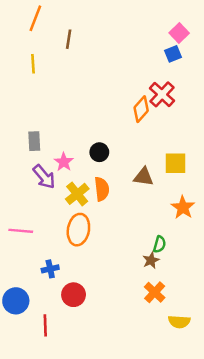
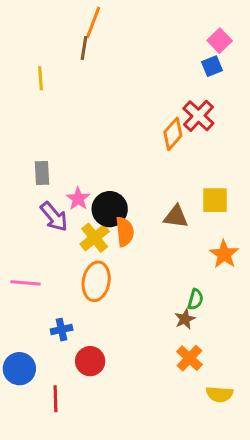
orange line: (35, 18) -> (93, 22), moved
black circle: (99, 152) -> (110, 209), moved, size x1.5

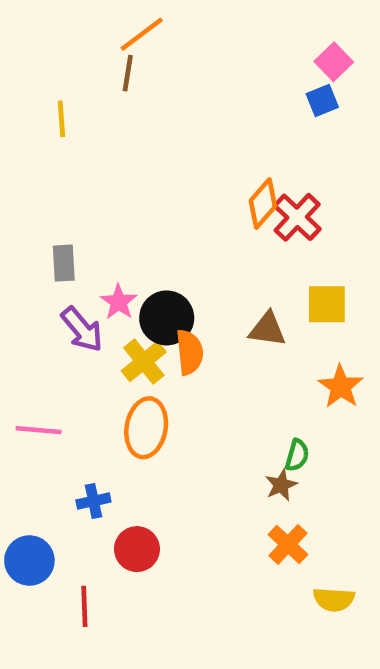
orange line: (93, 22) -> (142, 34), turned 32
red cross: (198, 116) -> (297, 217), moved

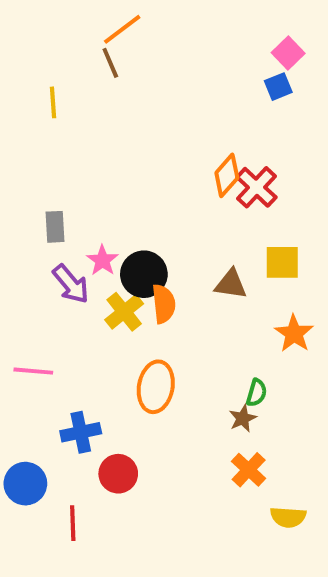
brown line: (128, 73) -> (110, 63), turned -32
orange ellipse: (146, 428) -> (156, 387), moved
blue cross: (93, 501) -> (81, 432), size x1.4

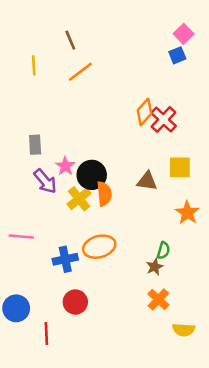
orange line: (122, 29) -> (80, 72), moved
orange ellipse: (156, 387) -> (99, 247), turned 64
blue cross: (81, 432) -> (65, 259), moved

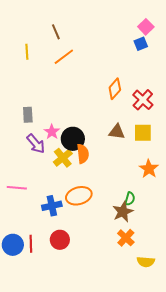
red cross: (163, 120) -> (143, 100), moved
brown triangle: (147, 181) -> (117, 132), moved
brown star: (155, 267) -> (123, 212), size x1.5
red line: (46, 334) -> (31, 244), moved

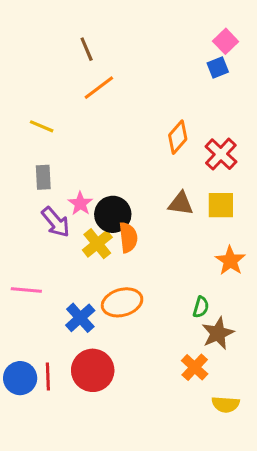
yellow line: (27, 52) -> (42, 126), moved, turned -63
blue cross: (52, 206) -> (80, 318), turned -30
brown star: (123, 212) -> (218, 333), moved
red circle: (60, 240) -> (93, 370), size x1.4

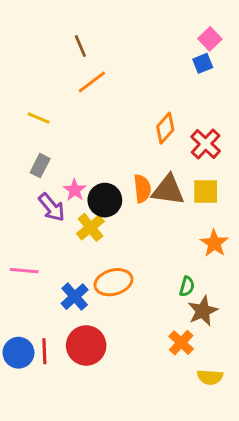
gray rectangle: (43, 177) -> (40, 166), turned 30
brown triangle: (181, 204) -> (168, 190), size x1.4
orange semicircle: (128, 238) -> (142, 189), moved

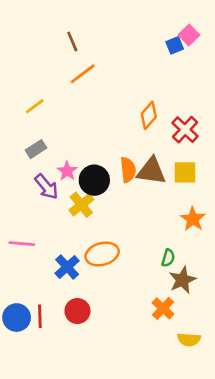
blue square: (203, 63) -> (175, 45), moved
yellow line: (39, 118) -> (35, 106), turned -60
gray rectangle: (40, 166) -> (36, 149), turned 30
red circle: (86, 345) -> (77, 311), size x0.7

